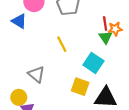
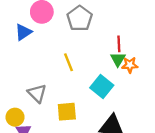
blue triangle: (19, 21) -> (23, 32), turned 49
orange star: (115, 29) -> (130, 65), moved
yellow square: (80, 87) -> (67, 112), moved, turned -30

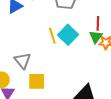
cyan square: (102, 86) -> (68, 35), moved
yellow square: (67, 112) -> (37, 81), moved

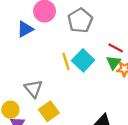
red line: (98, 23) -> (116, 48), turned -64
yellow square: (37, 81) -> (49, 111), turned -36

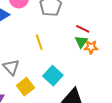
cyan square: (83, 60) -> (53, 76), moved

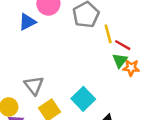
yellow line: (39, 42) -> (108, 34), moved

